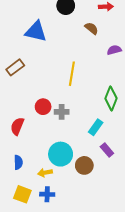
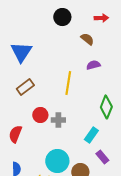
blue triangle: (36, 31) -> (21, 52), moved, turned 50
purple semicircle: (114, 50) -> (93, 65), moved
brown rectangle: (15, 67) -> (25, 87), moved

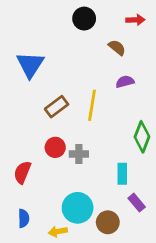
brown rectangle: (25, 87) -> (57, 107), moved
cyan rectangle: (91, 135) -> (122, 174), turned -35

